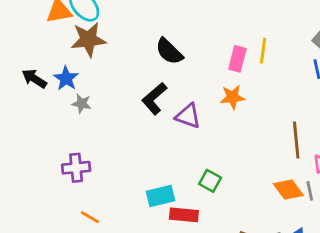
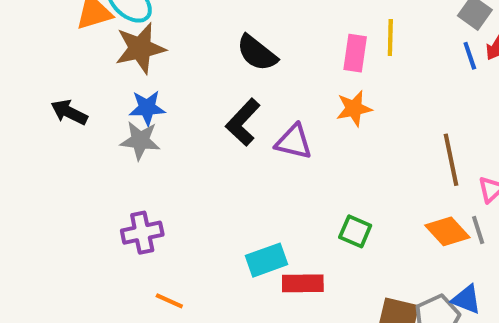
blue star: (66, 78) -> (147, 108), moved, turned -30
gray star: (82, 104) -> (140, 140), size x1.4
green square: (210, 181) -> (355, 231), moved

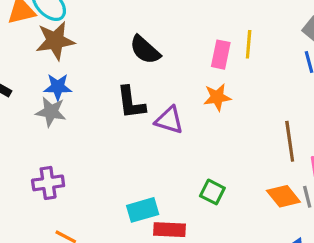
black L-shape: (243, 122) -> (131, 103), turned -54

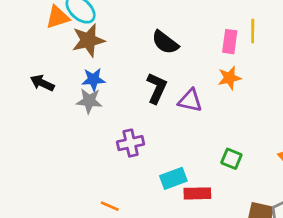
black L-shape: (131, 103) -> (157, 88), turned -144
purple cross: (48, 183) -> (131, 143), moved

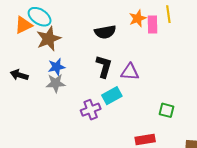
black semicircle: (165, 42) -> (105, 32), turned -40
orange star: (229, 78) -> (138, 18), moved
cyan rectangle: (173, 178) -> (112, 96), moved

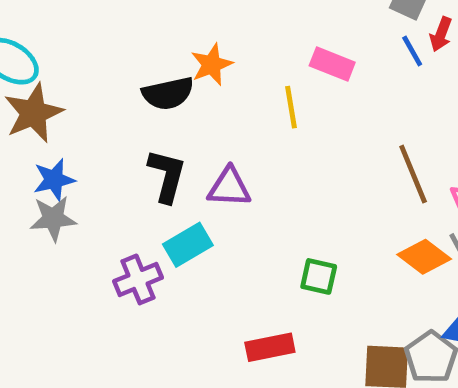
yellow line: (168, 14) -> (291, 107), moved
orange star: (138, 18) -> (212, 65), moved
pink rectangle: (153, 24) -> (332, 64), moved, turned -66

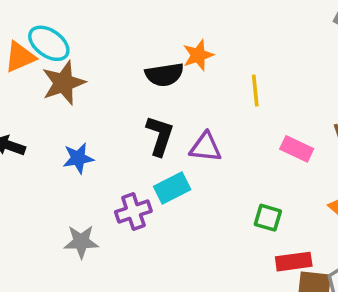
pink rectangle: (332, 64) -> (297, 149), moved
blue star: (54, 180) -> (78, 158), moved
gray star: (53, 218) -> (81, 242), moved
red rectangle: (270, 347) -> (294, 262), moved

